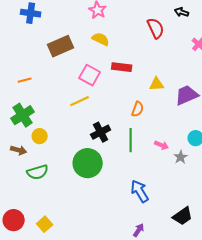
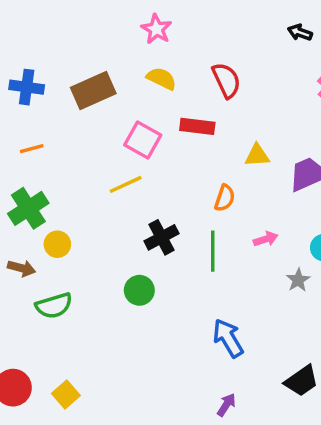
blue cross: (31, 13) -> (27, 87), moved
red semicircle: (156, 28) -> (226, 80), moved
pink arrow: (162, 145) -> (266, 239), moved, turned -40
green circle: (88, 163) -> (139, 290), size x0.6

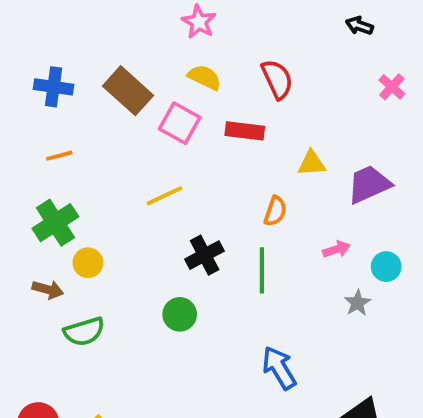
brown rectangle: (93, 91) -> (128, 91), turned 66
pink square: (143, 140) -> (180, 123), moved
pink arrow: (266, 239) -> (336, 249), moved

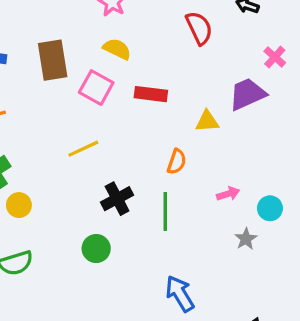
red semicircle: (277, 79) -> (199, 28), moved
brown rectangle: (128, 91) -> (53, 60), turned 39
purple trapezoid: (369, 184) -> (247, 94), moved

